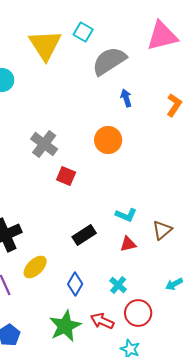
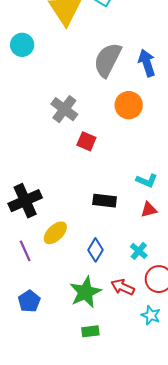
gray semicircle: (109, 61) -> (108, 60), moved, turned -30
blue arrow: (126, 98) -> (147, 63), size x1.5
black rectangle: (84, 235) -> (105, 201), turned 40

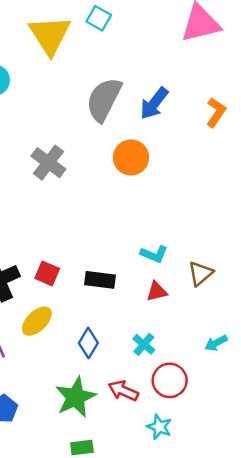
blue arrow: (147, 63) -> (154, 103), turned -124
red square: (86, 141) -> (47, 273), moved

